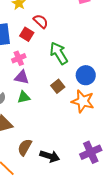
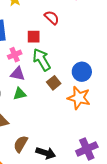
red semicircle: (41, 21) -> (52, 18), moved
red square: (27, 34) -> (34, 37), moved, turned -32
green arrow: (59, 53) -> (42, 60), moved

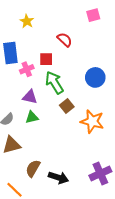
pink cross: (15, 55) -> (27, 69), moved
blue circle: (82, 72) -> (95, 77), moved

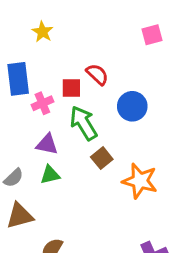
pink square: (93, 15) -> (152, 35), moved
red semicircle: (65, 40) -> (97, 74), moved
blue circle: (95, 77) -> (132, 106), moved

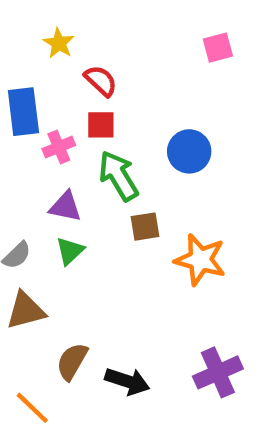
red semicircle: (97, 74) -> (101, 81), moved
brown square: (102, 158) -> (145, 227), turned 30
green triangle: (50, 175) -> (70, 251), turned -30

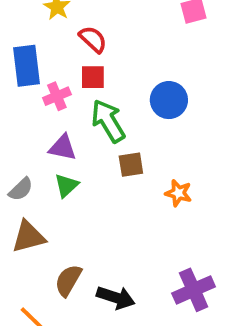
orange star: (200, 260) -> (178, 193), size x0.6

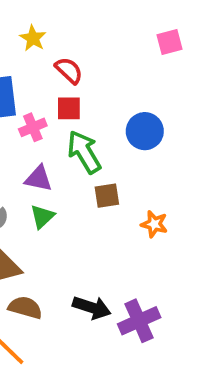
brown semicircle: (68, 280) -> (25, 308), moved, turned 76
purple cross: (194, 290) -> (139, 321), moved
black arrow: (116, 297) -> (92, 308), moved

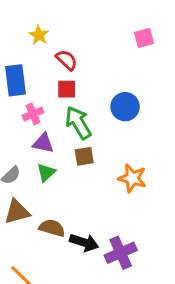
pink cross: (33, 127) -> (33, 114), moved
brown square: (107, 196) -> (84, 156), moved
orange star: (154, 224) -> (132, 178), size x1.4
brown semicircle: (25, 308) -> (52, 228), moved

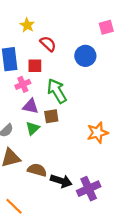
red square: (67, 89) -> (35, 66), moved
blue circle: (125, 107) -> (85, 56), moved
brown square: (84, 156) -> (51, 116), moved
orange star: (132, 178) -> (97, 133), turned -30

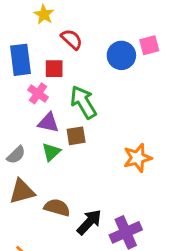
pink square: (106, 27) -> (149, 45), moved
pink cross: (23, 84) -> (38, 93), turned -32
black arrow: (61, 181) -> (89, 222), turned -65

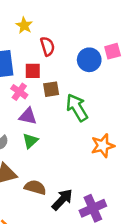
red semicircle: (72, 39) -> (48, 46), turned 30
green arrow: (83, 102) -> (77, 108), moved
brown square: (76, 136) -> (51, 89), moved

